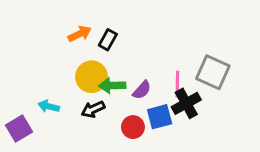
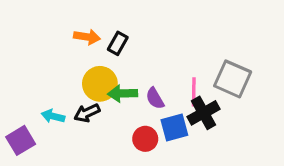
orange arrow: (80, 34) -> (87, 37), turned 35
purple semicircle: (142, 90) -> (155, 98), turned 108
black arrow: (93, 109) -> (87, 113), moved

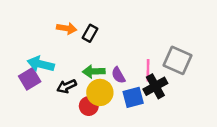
yellow circle: (100, 84) -> (100, 92), moved
cyan arrow: (53, 116) -> (41, 64), moved, size x1.5
red circle: (145, 139) -> (89, 106), moved
purple square: (21, 140) -> (30, 79), moved

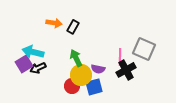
green arrow: (94, 72) -> (76, 58), turned 66
purple semicircle: (118, 75) -> (98, 69), moved, turned -48
black arrow: (67, 86) -> (38, 68), moved
blue square: (133, 97) -> (94, 87), moved

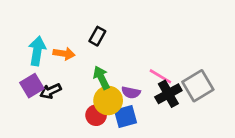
orange arrow: (54, 23) -> (64, 54), moved
gray square: (144, 49) -> (198, 86), moved, turned 35
cyan arrow: (33, 52) -> (37, 51), moved, turned 85
pink line: (120, 57) -> (160, 76), turned -60

